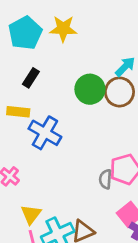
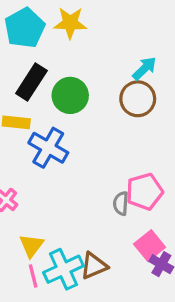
black rectangle: (31, 78) -> (31, 82), size x1.5
green circle: (90, 89) -> (70, 95), moved

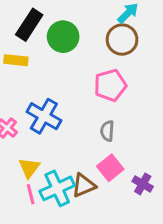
blue cross: (48, 148) -> (44, 116), moved
pink pentagon: (144, 192) -> (110, 85), moved
pink square: (150, 246) -> (110, 168), moved

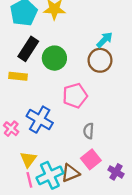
pink pentagon: (110, 85) -> (75, 96), moved

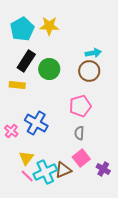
cyan arrow: (105, 40) -> (93, 53), turned 35
pink pentagon: (75, 96) -> (80, 106), moved
pink line: (29, 180) -> (27, 176), turned -32

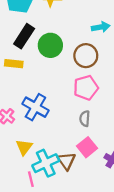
brown circle: (89, 71) -> (86, 56), moved
brown triangle: (63, 170) -> (66, 161), turned -42
pink line: (27, 176) -> (31, 179), moved, turned 32

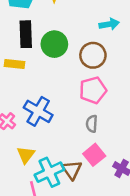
black rectangle: (24, 36) -> (26, 34), turned -35

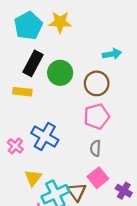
black rectangle: (26, 34) -> (33, 63), turned 30

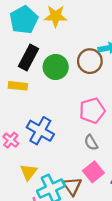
brown circle: (97, 83) -> (90, 61), moved
gray semicircle: (95, 148) -> (91, 142), turned -35

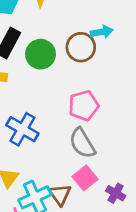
gray semicircle: (91, 142) -> (82, 143), size x1.6

